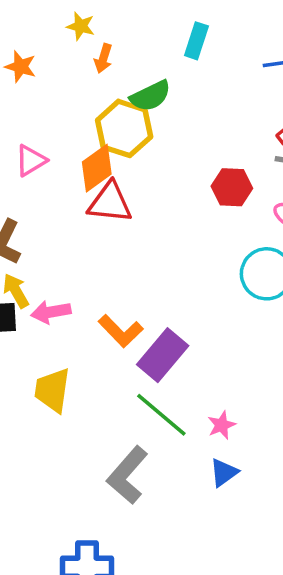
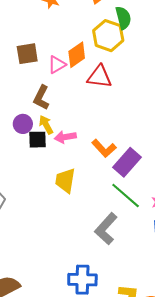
green semicircle: (151, 96) -> (123, 18), turned -80
pink triangle: (31, 160) -> (57, 65), moved
orange diamond: (97, 168) -> (77, 55), moved

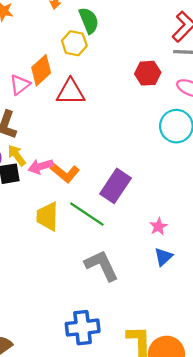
yellow hexagon: (108, 36) -> (74, 43), size x0.7
orange L-shape: (104, 148) -> (65, 173), moved
green line: (126, 195) -> (87, 214), moved
gray L-shape: (106, 229) -> (102, 266), turned 120

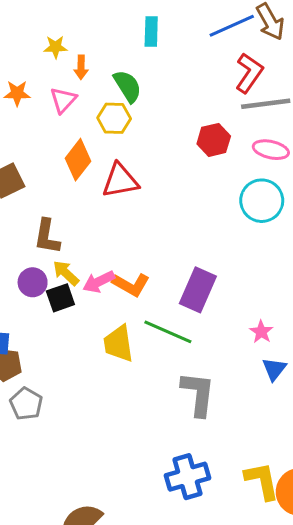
pink triangle: (20, 85) -> (63, 100), moved
gray L-shape: (102, 266) -> (198, 394), turned 42

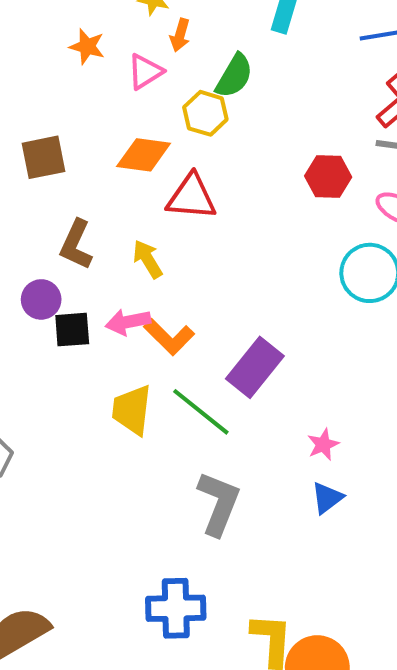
green semicircle: (128, 86) -> (234, 76), turned 48
orange diamond: (78, 160) -> (144, 155), turned 45
yellow arrow: (66, 273) -> (148, 259), moved

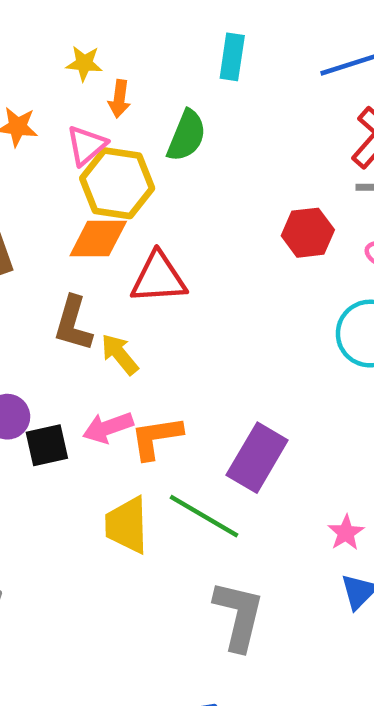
yellow hexagon: (205, 113) -> (117, 183), moved, size x1.4
brown L-shape: (76, 245) -> (73, 324), moved
orange L-shape: (169, 337) -> (156, 438), turned 135

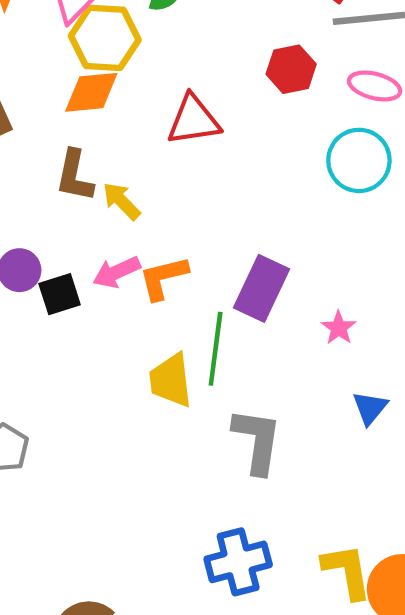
red triangle: (159, 278) -> (194, 120), moved
green line: (204, 516) -> (216, 349), turned 72
yellow trapezoid: (127, 525) -> (171, 380), moved
pink star: (346, 533) -> (339, 328), moved

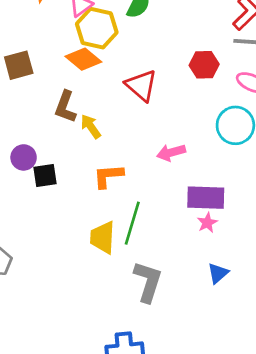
orange diamond: (91, 92) -> (83, 59), turned 36
red triangle: (194, 120) -> (141, 85), turned 40
pink arrow: (116, 272) -> (171, 153), moved
purple rectangle: (261, 288) -> (206, 198), moved, turned 57

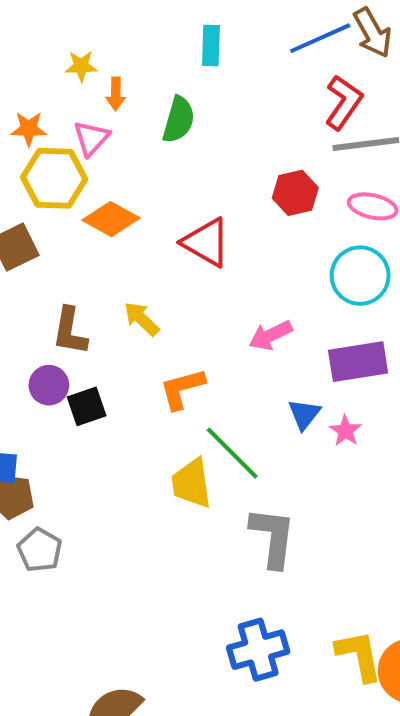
yellow hexagon: (97, 28) -> (54, 178), moved
brown L-shape: (65, 107) -> (70, 331), moved
purple rectangle: (206, 198) -> (358, 362), moved
green line: (132, 223) -> (232, 453), turned -51
blue triangle: (218, 273) -> (304, 414), moved

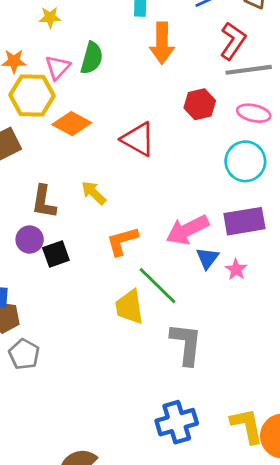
orange arrow: (116, 94) -> (162, 43), moved, size x1.8
green semicircle: (179, 120) -> (92, 58), moved
pink arrow: (271, 335) -> (187, 230), moved, size x1.4

